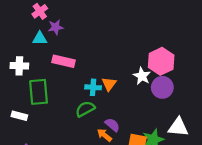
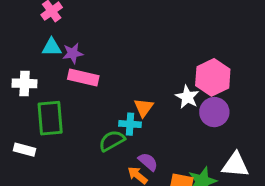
purple star: (56, 27) -> (73, 53), moved
cyan cross: (93, 87) -> (130, 124), moved

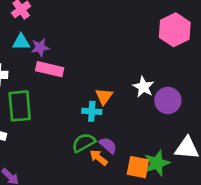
pink hexagon: (213, 77) -> (175, 30), moved
green semicircle: (112, 141) -> (84, 143), moved

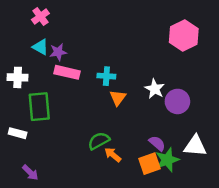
cyan triangle: (21, 42) -> (40, 47), turned 30
cyan cross: (92, 111) -> (106, 76), moved
purple semicircle: (108, 145) -> (157, 143), moved
orange square: (138, 167) -> (150, 164), turned -30

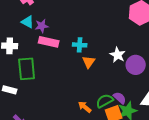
green semicircle: (99, 141) -> (105, 101), moved

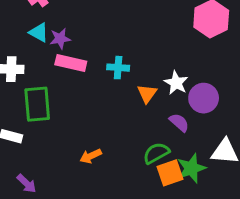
orange triangle: (89, 62) -> (147, 94), moved
purple semicircle: (120, 98) -> (179, 122), moved
orange arrow: (85, 107) -> (91, 156), moved, turned -64

